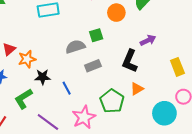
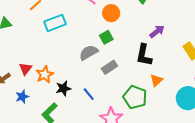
orange circle: (116, 13) -> (111, 13), moved

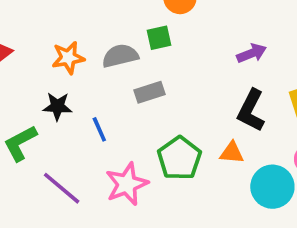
black L-shape: (144, 55) -> (251, 110), moved
orange star: (45, 74) -> (68, 58), moved
orange triangle: (156, 80) -> (232, 153), moved, turned 32

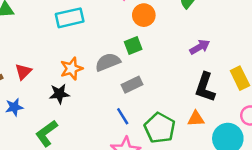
black star: (57, 106) -> (59, 94), moved
blue line: (99, 129) -> (123, 116), moved

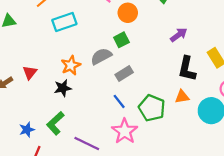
blue star: (14, 107) -> (27, 130), moved

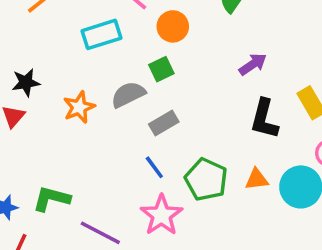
cyan rectangle: (64, 22) -> (102, 34), moved
black star: (63, 88) -> (26, 83), moved
orange triangle: (182, 97) -> (257, 179), moved
green L-shape: (55, 123) -> (51, 199), turned 55

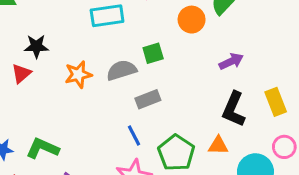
orange circle: (173, 26) -> (192, 20), moved
orange triangle: (257, 179) -> (218, 145), moved

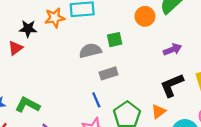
orange star: (78, 74) -> (55, 18), moved
black L-shape: (234, 109) -> (172, 85), turned 40
orange triangle: (218, 145) -> (159, 111), turned -42

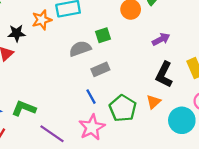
black L-shape: (172, 85) -> (164, 75), turned -35

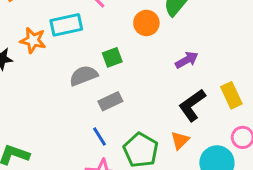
orange star: (42, 20) -> (33, 40), turned 30
black L-shape: (164, 75) -> (192, 105), turned 30

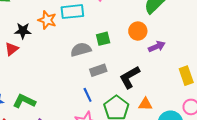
orange circle: (146, 23) -> (138, 31), moved
black L-shape: (192, 105) -> (130, 77), moved
orange triangle: (180, 140) -> (145, 104), turned 40

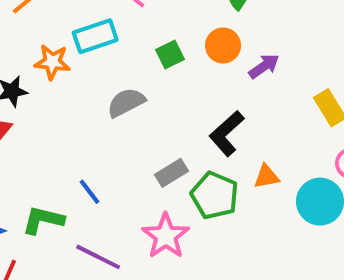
green square: (103, 39) -> (170, 54), moved
gray rectangle: (98, 70) -> (171, 173), moved
blue line: (88, 95) -> (90, 192), moved

